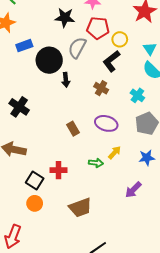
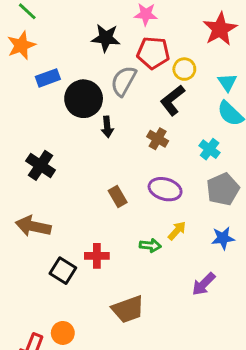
orange circle: (35, 203) -> (63, 333), moved

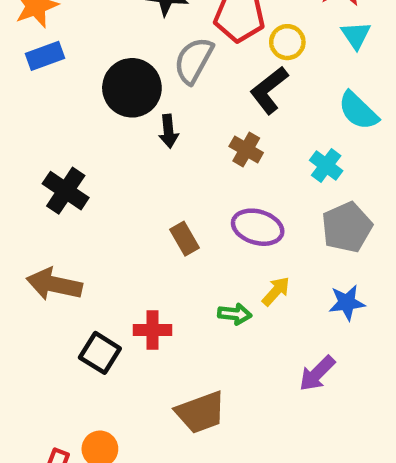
blue rectangle: (48, 78) -> (45, 56), moved
cyan triangle: (227, 82) -> (356, 35), moved

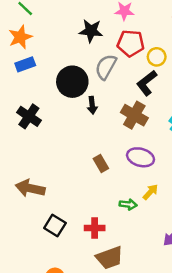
brown cross: (246, 149) -> (134, 115), size x1.5
black cross: (66, 191) -> (29, 116), moved
red cross: (152, 330) -> (95, 228), moved

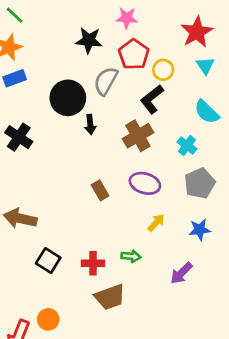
red pentagon: (131, 43) -> (134, 54), turned 30
brown cross: (134, 115) -> (138, 136), turned 30
green arrow: (128, 204) -> (131, 256), moved

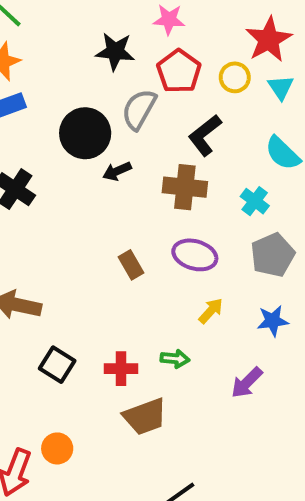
yellow circle: (163, 70) -> (235, 77), moved
black arrow: (90, 124) -> (117, 171), turned 72
brown cross: (138, 136) -> (185, 187), turned 36

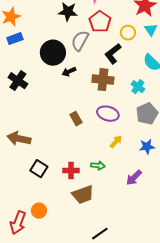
yellow circle: (235, 77) -> (128, 33), moved

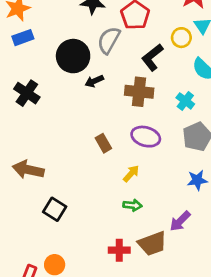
yellow circle: (128, 33) -> (181, 38), moved
yellow arrow: (116, 142) -> (131, 174), moved
red cross: (71, 171) -> (119, 250), moved
brown trapezoid: (83, 195) -> (152, 244), moved

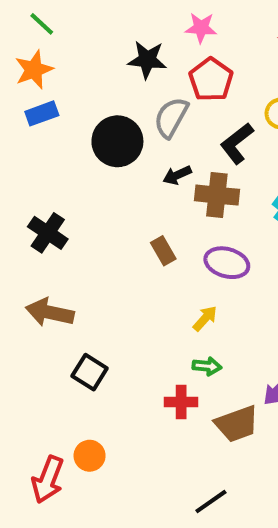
black arrow: (94, 81) -> (177, 175), moved
black cross: (27, 93) -> (48, 233), moved
brown rectangle: (103, 143) -> (163, 251), moved
red cross: (119, 250) -> (181, 402), moved

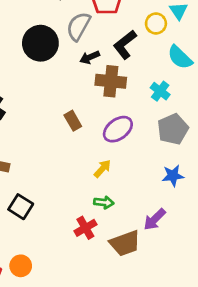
black arrow: (177, 175) -> (90, 57), moved
purple ellipse: (227, 263) -> (118, 129), turned -52
red cross: (181, 402) -> (85, 228), turned -30

